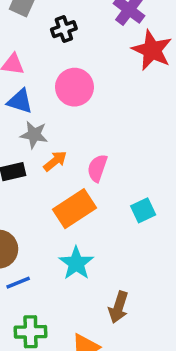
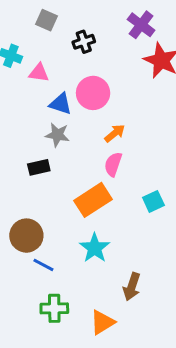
blue triangle: (20, 101) -> (60, 104), moved
orange arrow: (55, 161) -> (115, 133), moved
blue line: (18, 283) -> (43, 265), turned 50

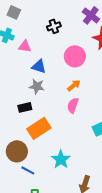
gray square: (47, 20) -> (14, 12), moved
pink circle: (93, 93) -> (75, 56), moved
orange rectangle: (93, 200) -> (39, 128), moved

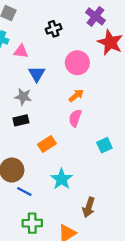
blue triangle: (39, 66) -> (37, 74), turned 42
gray star: (37, 86) -> (23, 97), moved
orange rectangle: (39, 128) -> (47, 144), moved, size x0.7

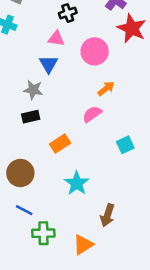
pink triangle: (21, 51) -> (56, 39), moved
orange arrow: (76, 95) -> (106, 89), moved
pink semicircle: (75, 118) -> (92, 114), turned 36
blue line: (24, 191) -> (24, 210), moved

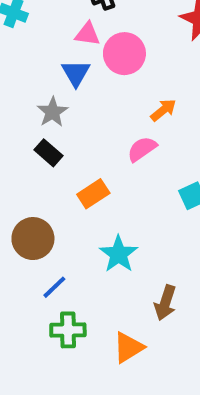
pink circle: (95, 51) -> (124, 54), moved
gray star: (33, 90) -> (52, 112), turned 30
black rectangle: (31, 117) -> (49, 153), turned 54
blue line: (24, 210) -> (54, 287), moved, turned -72

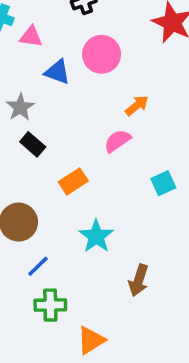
pink triangle: (87, 34) -> (31, 37), moved
blue triangle: (76, 73) -> (57, 72), turned -40
gray star: (52, 112) -> (20, 107), moved
orange triangle: (128, 348) -> (91, 340), moved

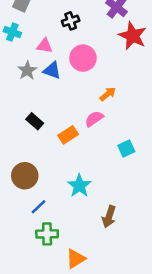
pink triangle: (31, 37) -> (45, 46), moved
gray star: (20, 107) -> (27, 70), moved
orange rectangle: (73, 181) -> (68, 135), moved

